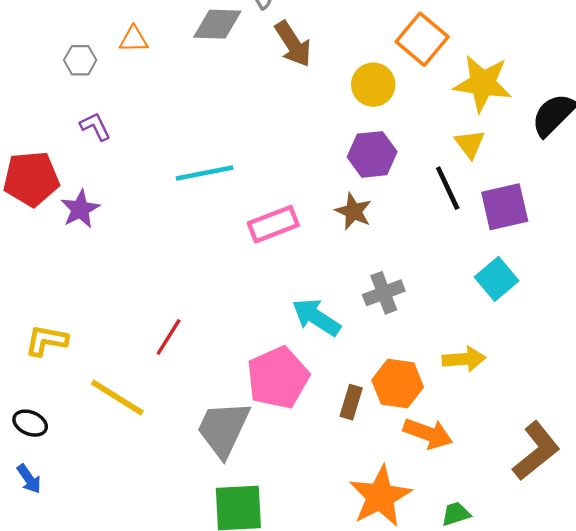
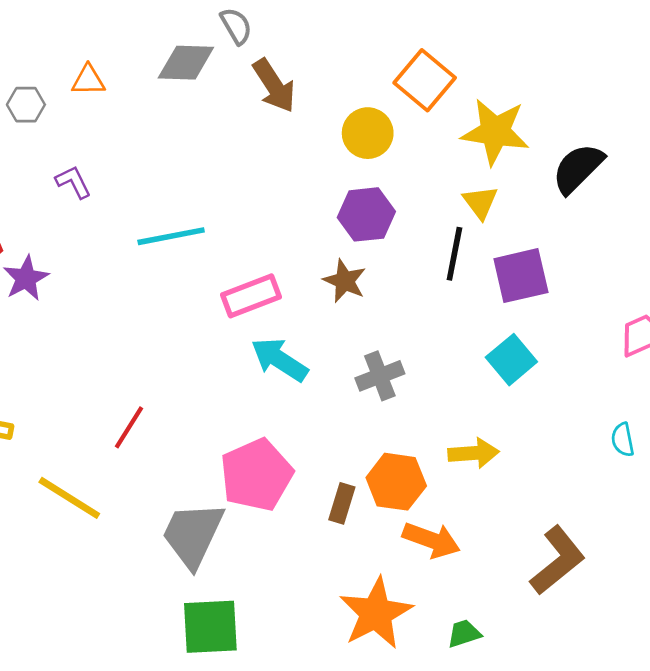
purple L-shape: (95, 126) -> (73, 182), moved
black line: (448, 188) -> (454, 254), turned 36
cyan arrow: (316, 317) -> (280, 360), moved

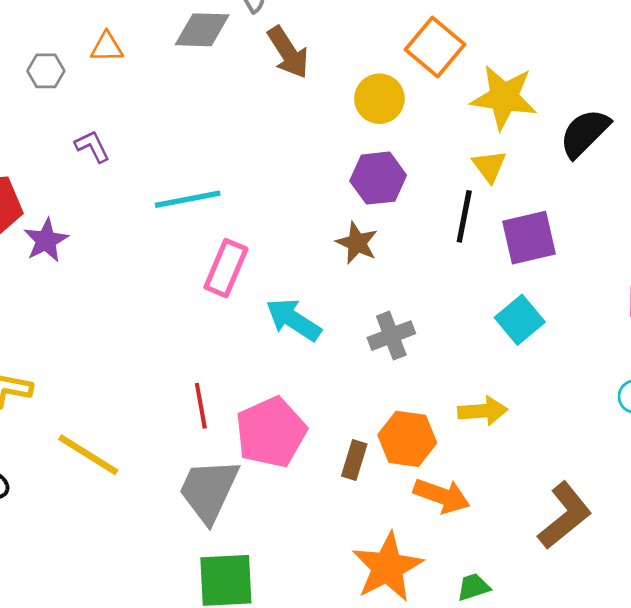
pink rectangle: (251, 296) -> (226, 268), moved, turned -46
red line: (129, 427) -> (201, 406), moved, turned -42

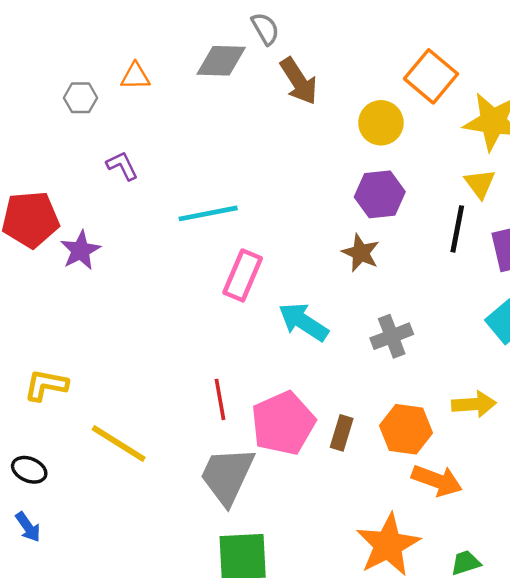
brown rectangle: (354, 460) -> (342, 433), moved

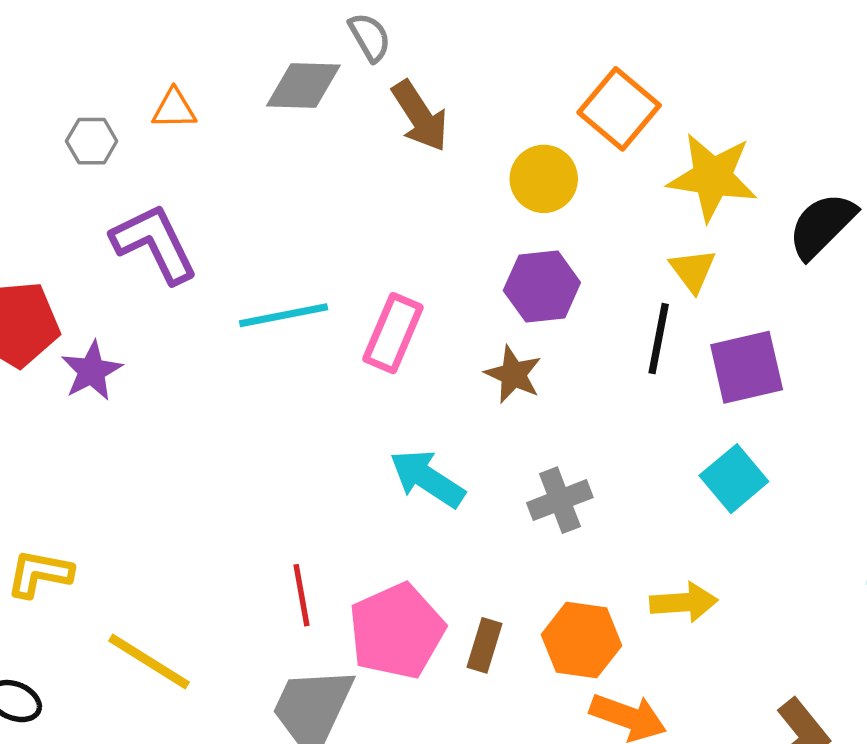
purple L-shape: (122, 166) -> (154, 243), size x1.8
pink rectangle: (243, 275) -> (393, 333), moved

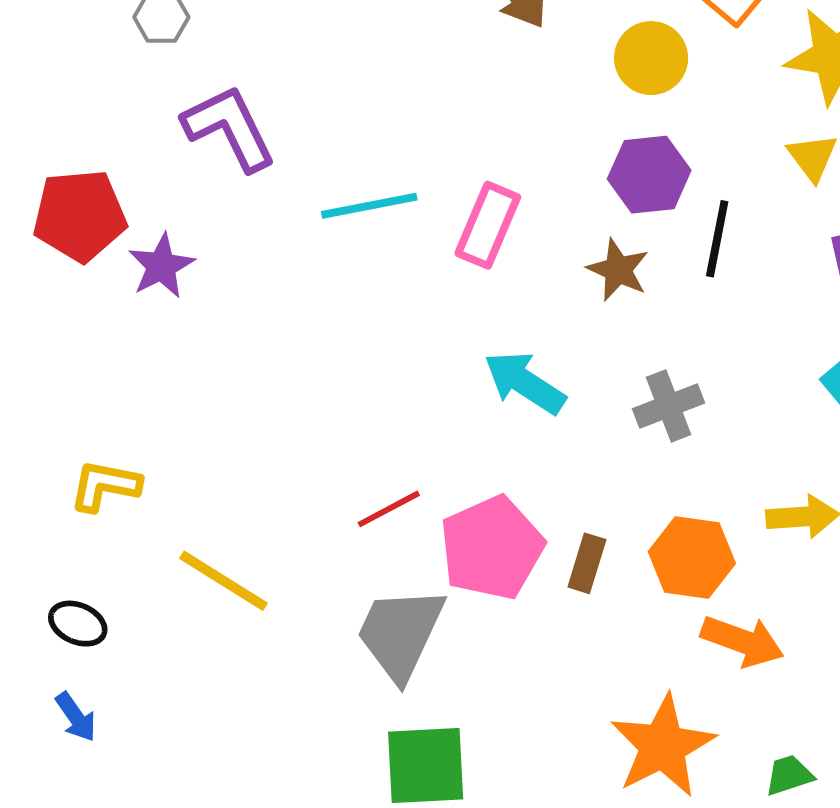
black line: (659, 339) -> (717, 239), moved
red line: (302, 595) -> (389, 509), turned 72

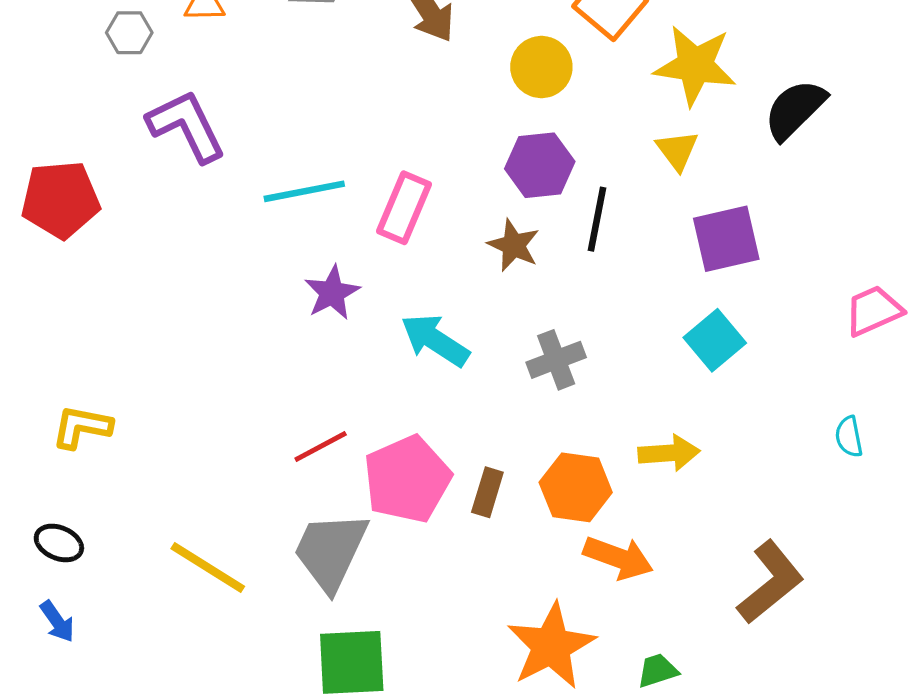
purple star: (161, 266) -> (332, 293), moved
yellow line: (224, 581) -> (208, 568), moved

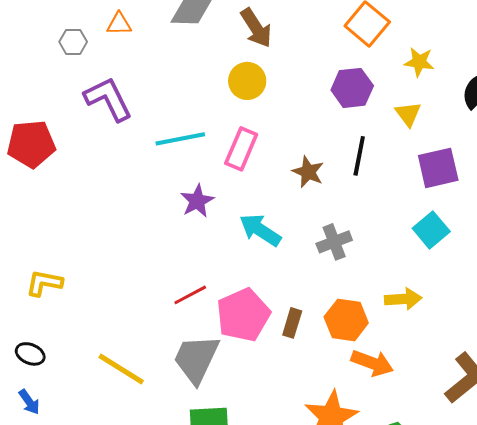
yellow star: (695, 65) -> (419, 62), size x0.6
yellow circle: (541, 67) -> (247, 81), moved
purple hexagon: (540, 165) -> (352, 88), moved

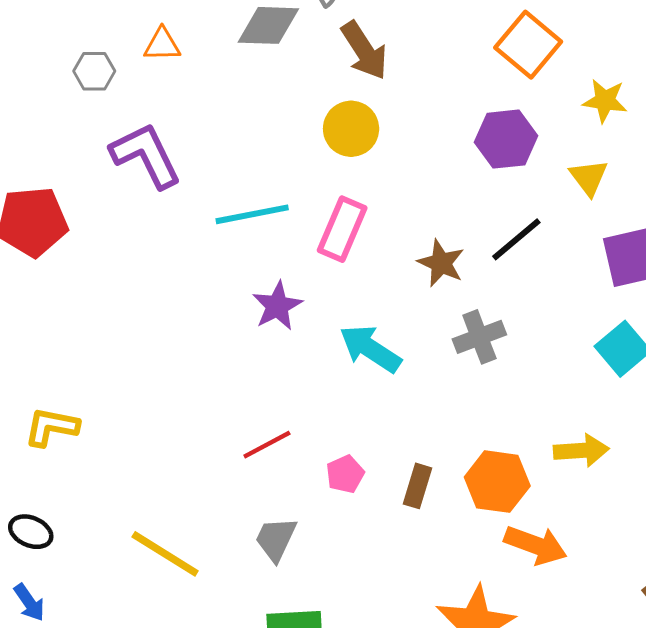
black line: (359, 156) -> (516, 239), turned 39
gray cross: (334, 242) -> (479, 337), moved
pink pentagon: (243, 315) -> (345, 474), size x0.5
gray trapezoid: (196, 359) -> (276, 539), size x0.6

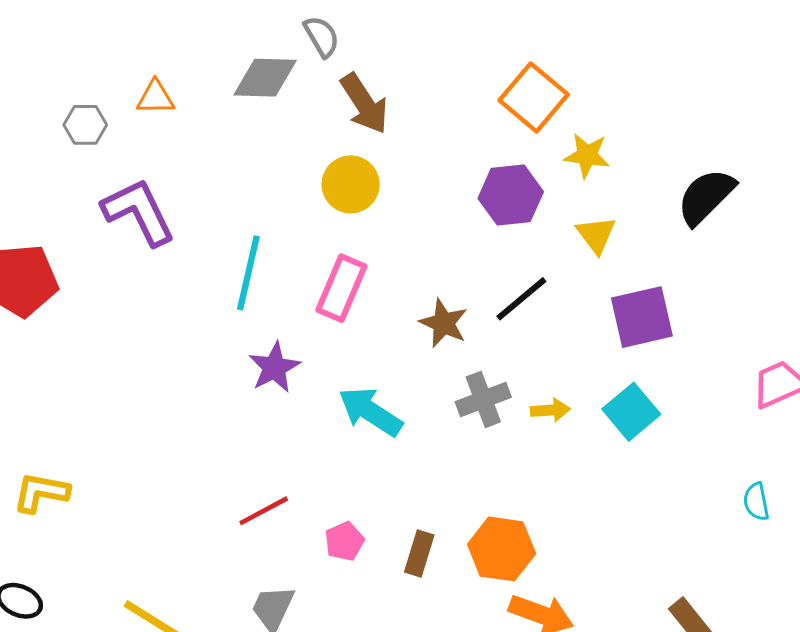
yellow star: (605, 101) -> (587, 155), moved
cyan line: (252, 214) -> (248, 273), turned -66
yellow arrow: (581, 451) -> (550, 410), moved, size x0.7

